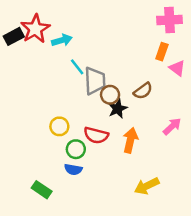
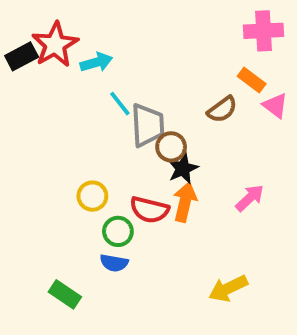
orange rectangle: (162, 52) -> (252, 80), turned -72
brown semicircle: (143, 91) -> (222, 109), moved
pink arrow: (172, 126) -> (250, 198), moved
orange arrow: (130, 140) -> (185, 202), moved

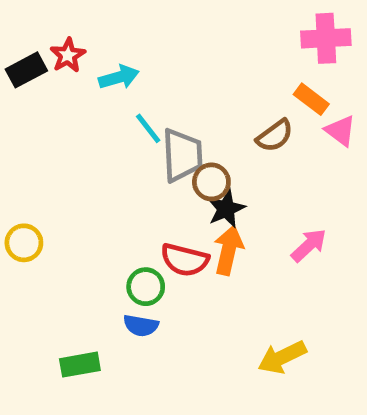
red star: (55, 45) -> (68, 55), size x0.6
yellow circle: (92, 196) -> (24, 243), moved
green rectangle: (65, 294) -> (80, 365), turned -44

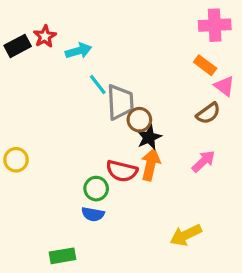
brown semicircle: (275, 136) -> (208, 113), moved
green rectangle: (80, 365) -> (62, 256), moved

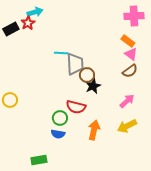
cyan arrow: (78, 51) -> (35, 12), moved
cyan line: (98, 84) -> (61, 53), turned -48
pink triangle: (224, 86) -> (131, 54), moved
orange arrow: (151, 165) -> (94, 130), moved
yellow arrow: (186, 235) -> (127, 126), moved

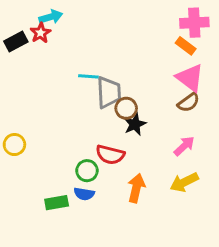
orange rectangle: (128, 41) -> (186, 46), moved
pink triangle: (131, 54) -> (190, 78), size x1.5
green rectangle: (39, 160) -> (57, 203), moved

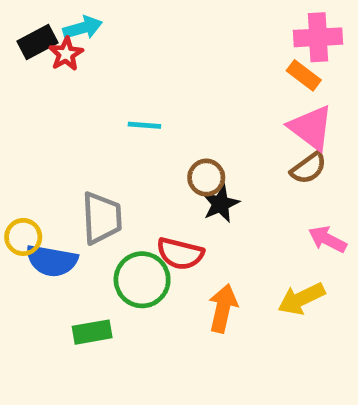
black rectangle: (16, 42) -> (37, 42), moved
gray trapezoid: (109, 92) -> (102, 218), moved
pink arrow: (184, 146) -> (328, 239), moved, turned -110
green circle: (87, 171) -> (142, 280), size x1.5
blue semicircle: (84, 194) -> (52, 261), moved, size x1.5

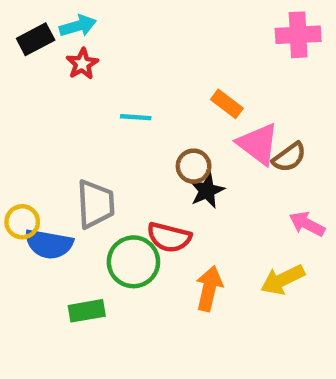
red star: (66, 54) -> (82, 64), moved
orange rectangle: (304, 75) -> (227, 104), moved
pink triangle: (311, 128) -> (258, 144), moved

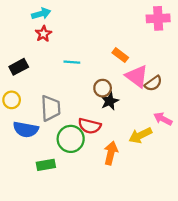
black rectangle: (36, 39) -> (19, 67), moved
yellow circle: (22, 222) -> (12, 100), moved
yellow arrow: (283, 280) -> (140, 135), moved

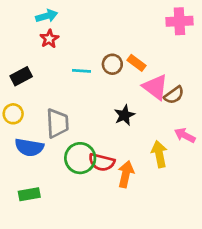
brown circle: (103, 88) -> (112, 64), moved
red semicircle: (90, 126) -> (102, 162), moved
yellow arrow: (140, 135) -> (159, 154), turned 105
green rectangle: (46, 165) -> (29, 194), moved

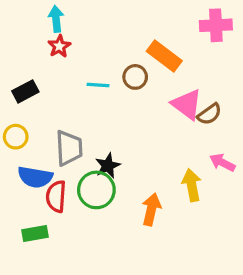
cyan arrow: (47, 16) -> (56, 19), turned -80
orange rectangle: (136, 63) -> (164, 56), moved, size x1.5
black star: (124, 115) -> (108, 166), moved
red semicircle: (102, 162) -> (56, 196), moved, turned 80

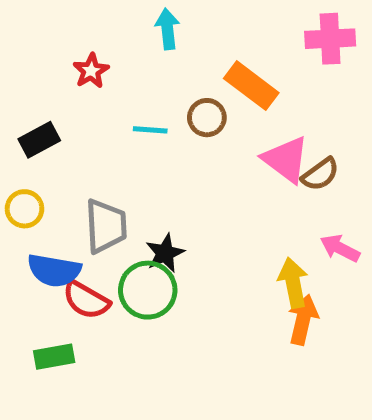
cyan arrow: (56, 19) -> (167, 29), moved
red semicircle: (56, 196) -> (86, 300), turned -64
orange arrow: (151, 209) -> (303, 320), moved

